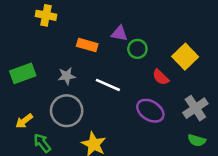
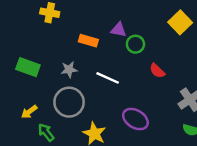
yellow square: (185, 57) -> (180, 22), moved
green rectangle: (23, 73) -> (28, 67), turned 40
purple ellipse: (150, 111) -> (135, 119), moved

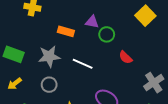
gray star: (69, 70) -> (49, 56), size x1.5
gray circle: (69, 102) -> (49, 85), size x0.6
yellow arrow: (29, 112) -> (15, 84), moved

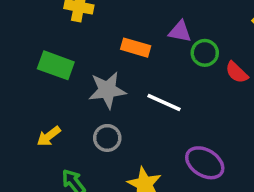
green rectangle: (14, 54) -> (56, 65), moved
red semicircle: (126, 57) -> (237, 72), moved

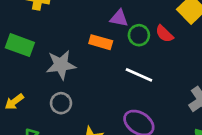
orange rectangle: (136, 48) -> (101, 42), moved
red semicircle: (237, 72) -> (164, 34), moved
white line: (164, 103) -> (139, 75), moved

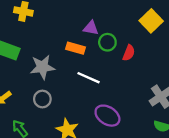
red semicircle: (164, 34) -> (129, 53), moved, turned -112
white line: (139, 75) -> (89, 78), moved

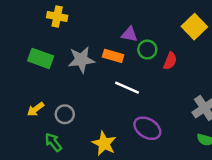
gray star: (42, 67) -> (81, 60), moved
gray circle: (42, 99) -> (65, 114), moved

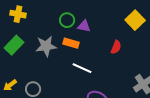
yellow cross: (57, 17) -> (18, 14), moved
green circle: (147, 50) -> (67, 20), moved
green rectangle: (41, 58) -> (14, 45), turned -66

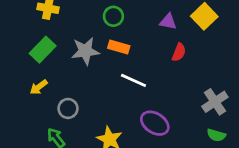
purple triangle: (84, 26) -> (168, 22), moved
yellow arrow: (10, 85) -> (39, 87), moved

